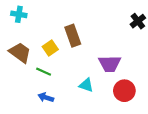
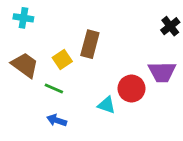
brown rectangle: (73, 36) -> (90, 44), turned 35
purple trapezoid: (110, 64) -> (162, 72), moved
red circle: (124, 91) -> (131, 89), moved

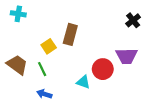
brown trapezoid: (25, 65) -> (17, 65), moved
green line: (54, 89) -> (42, 69), turned 40

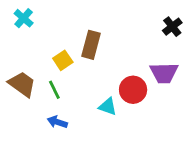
cyan cross: (18, 14) -> (24, 18), turned 32

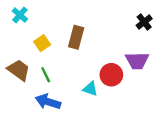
yellow square: (63, 60) -> (42, 43), moved
blue arrow: (57, 122) -> (48, 102), size x1.5

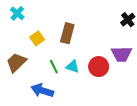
brown trapezoid: (19, 70) -> (16, 62), turned -80
green line: (46, 75) -> (54, 67), moved
cyan triangle: (90, 89) -> (73, 67), moved

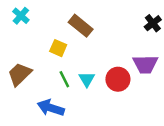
brown rectangle: (67, 33) -> (81, 26), moved, turned -66
yellow square: (37, 38) -> (58, 48), moved, turned -32
cyan triangle: (73, 67) -> (87, 79), turned 40

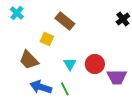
purple trapezoid: (145, 64) -> (117, 77), moved
brown trapezoid: (20, 74) -> (29, 60), moved, turned -90
green line: (64, 79) -> (65, 89), moved

